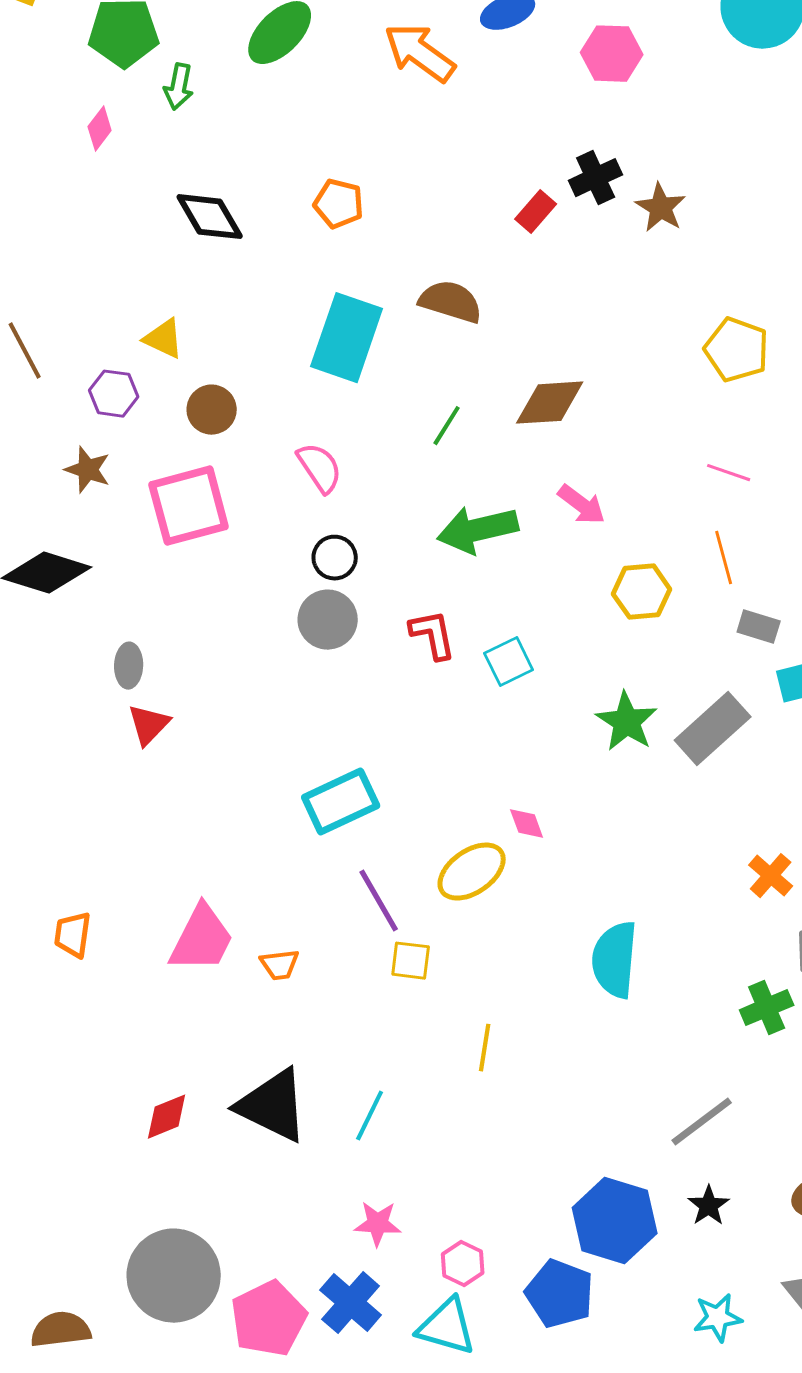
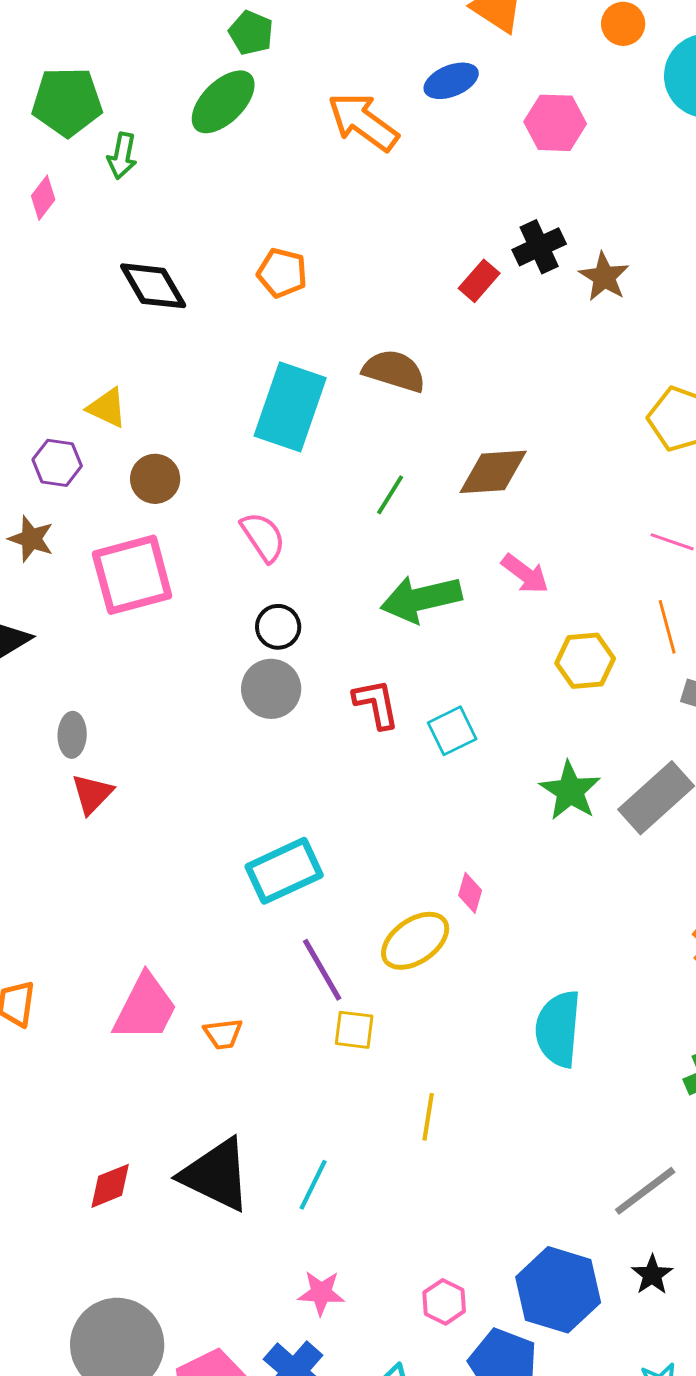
pink diamond: (527, 824) -> (470, 893), turned 36
pink hexagon: (463, 1264) -> (444, 1302), moved

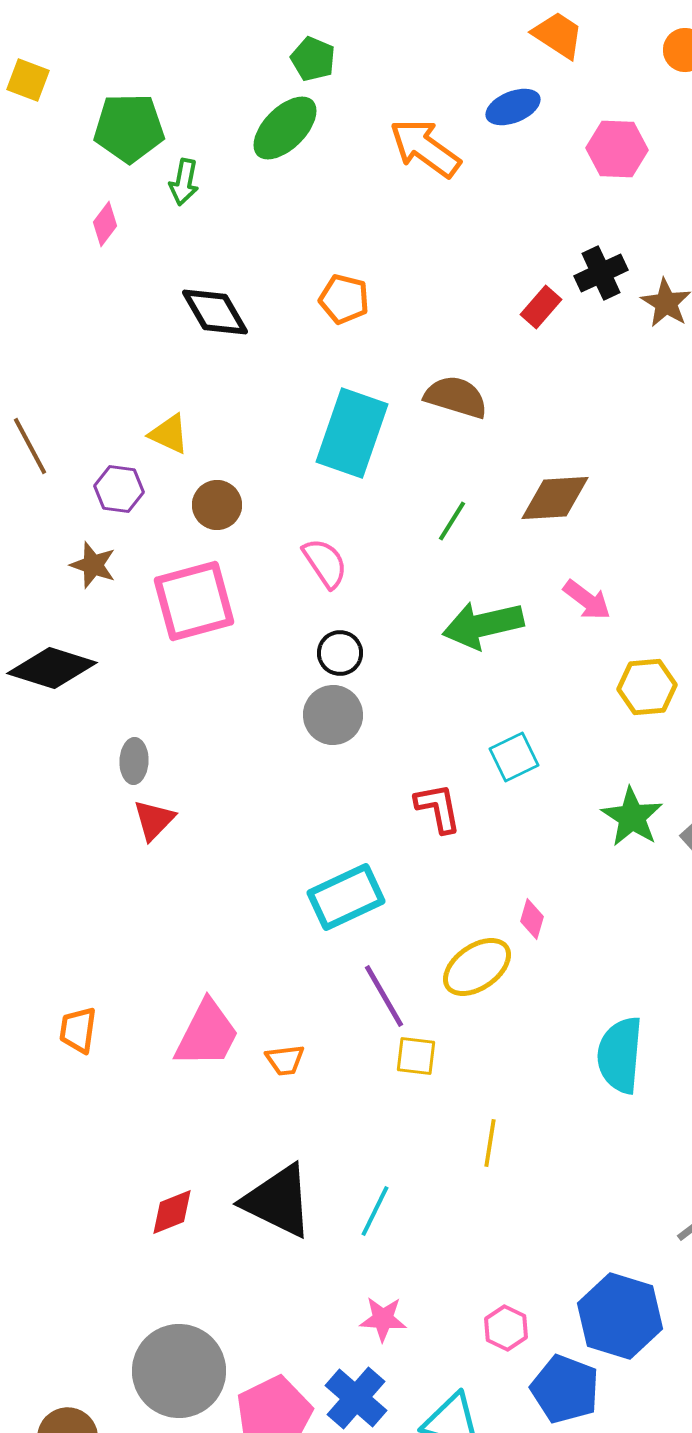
red L-shape: (376, 704) -> (438, 808), moved

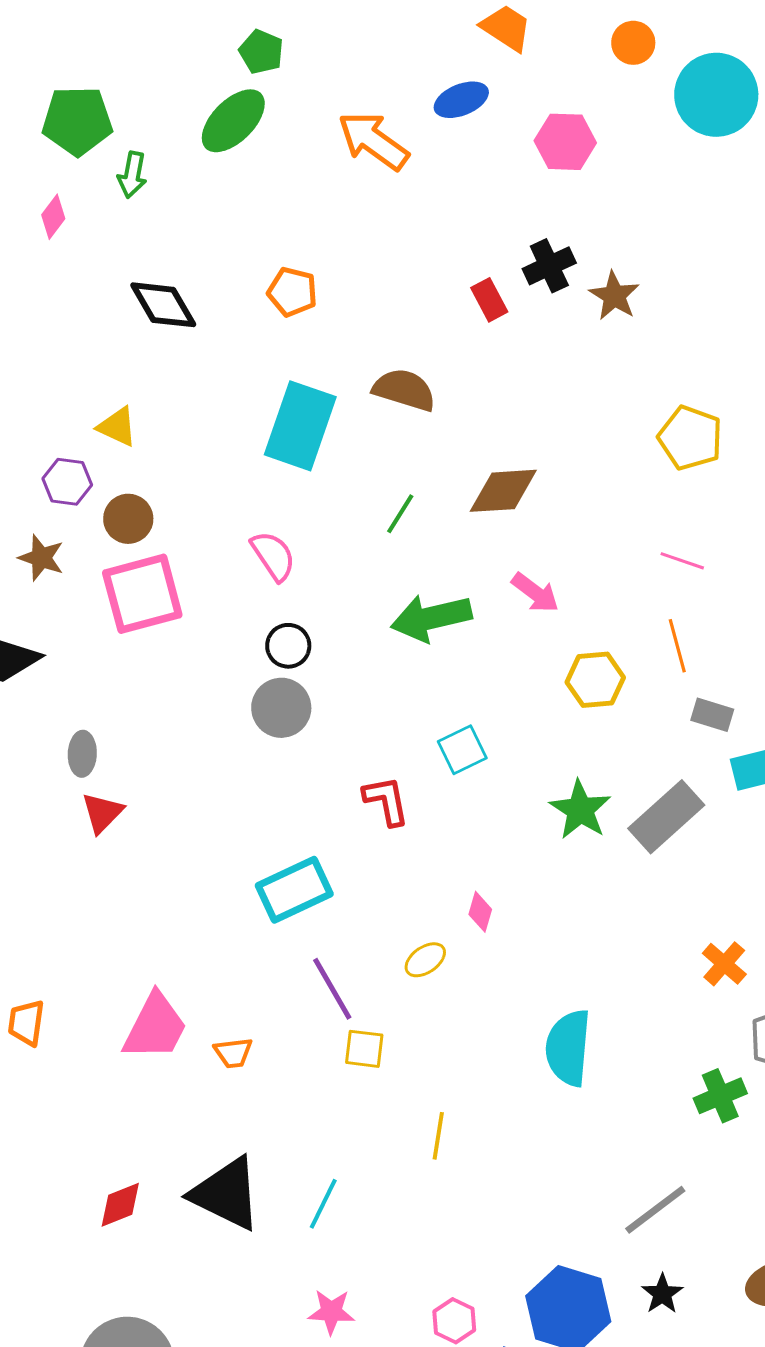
red rectangle: (541, 307) -> (489, 300), turned -69
brown circle: (217, 505) -> (128, 519), moved
yellow ellipse: (477, 967) -> (425, 960), size x0.6

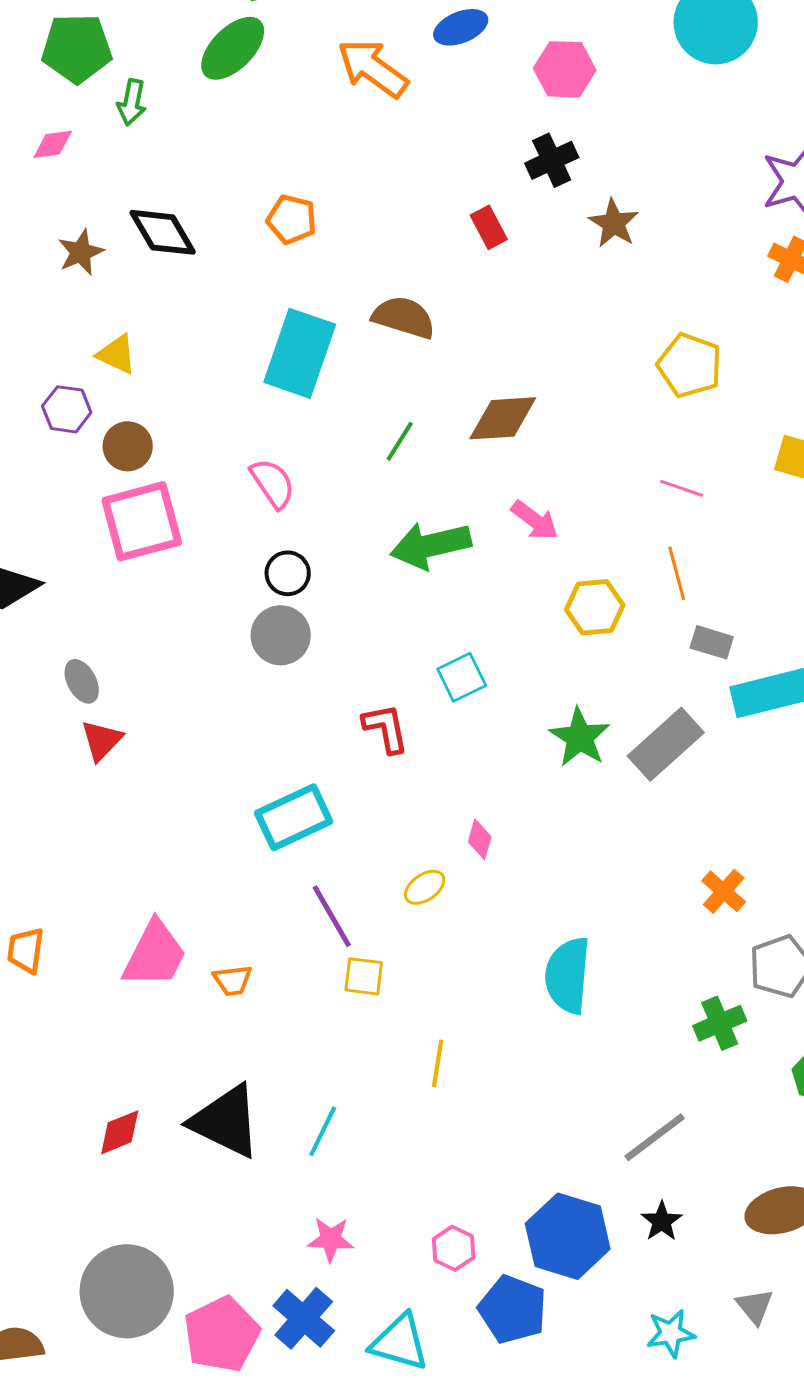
pink diamond: (53, 217) -> (53, 144), turned 45
black cross: (549, 266) -> (552, 160), moved
brown star: (41, 558) -> (81, 252), moved, turned 30
gray ellipse: (82, 754) -> (82, 681), turned -30

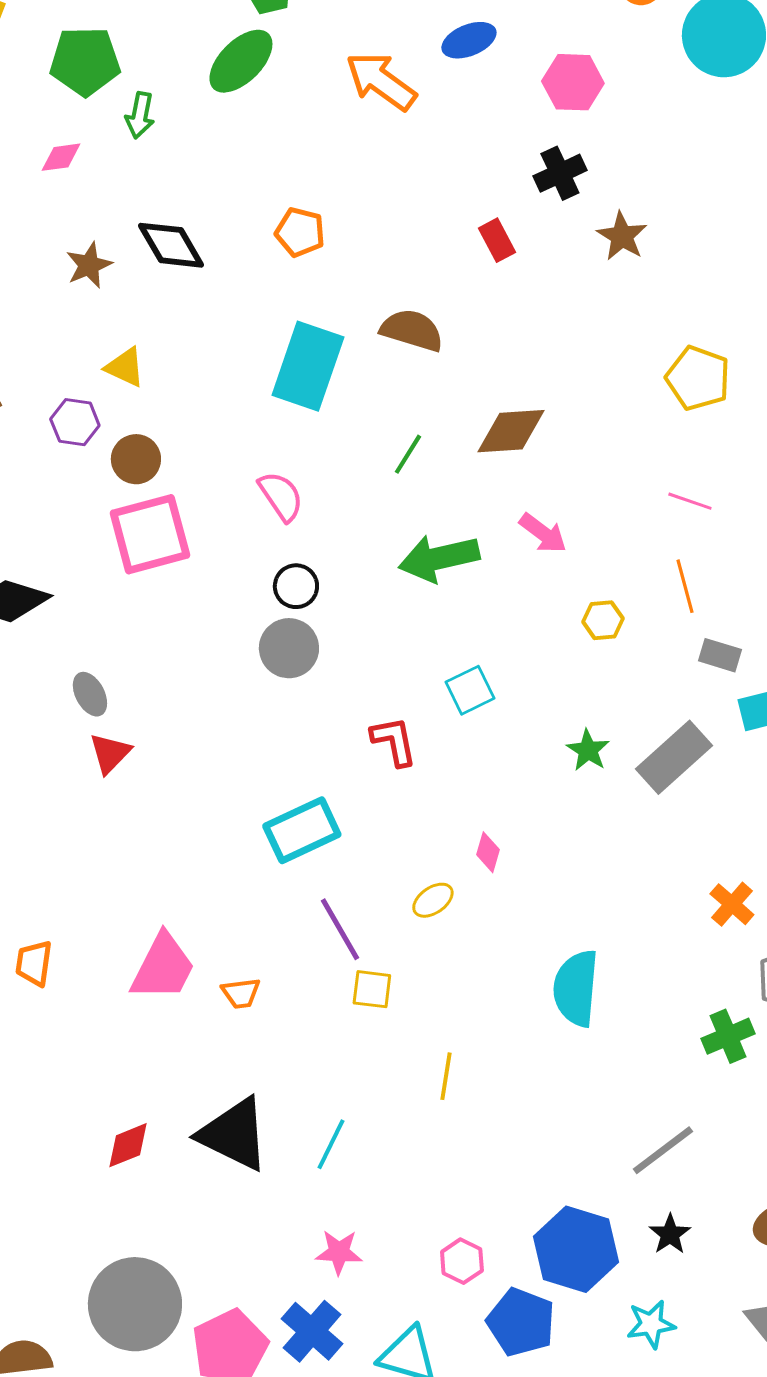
yellow hexagon: (595, 607) -> (603, 620), size x0.7
green star: (580, 737) -> (588, 750), size x0.7
cyan star: (671, 1333) -> (651, 1324), moved

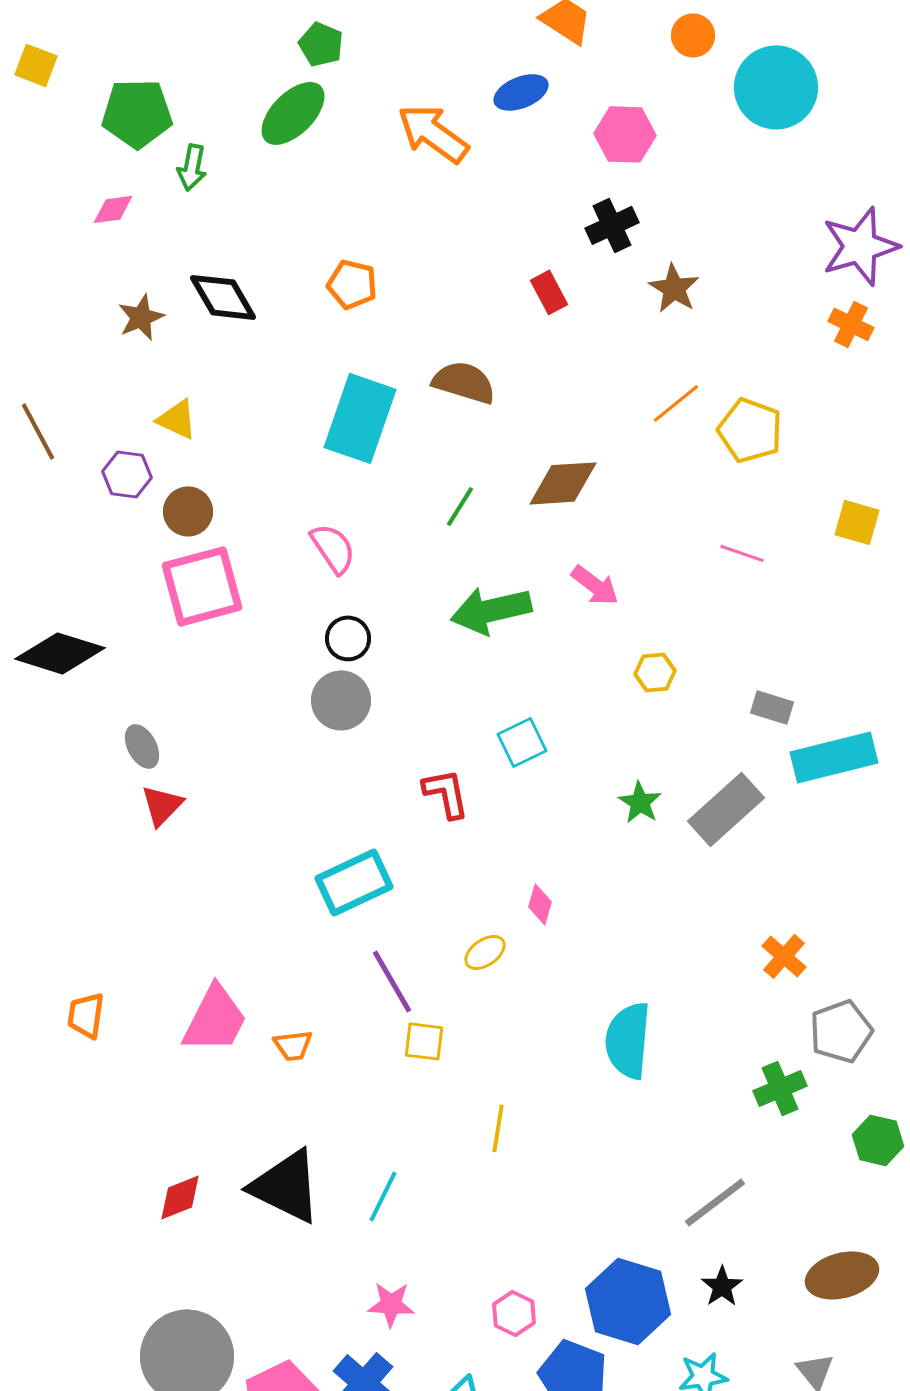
orange line: (685, 586) -> (676, 403), moved, turned 66

